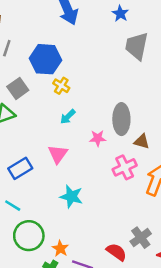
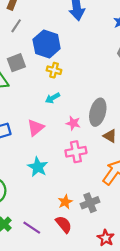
yellow cross: (61, 86) -> (54, 70), turned -32
pink cross: (125, 167) -> (76, 152), moved
gray cross: (141, 238) -> (90, 203), moved
orange star: (60, 249) -> (65, 202), moved

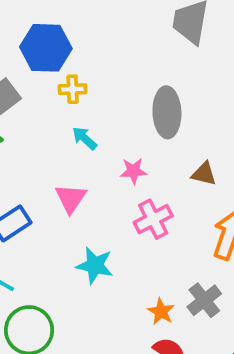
cyan arrow: (53, 98) -> (85, 138), turned 88
gray ellipse: (98, 112) -> (167, 112), moved

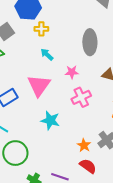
pink triangle: (71, 198) -> (39, 85), size x1.4

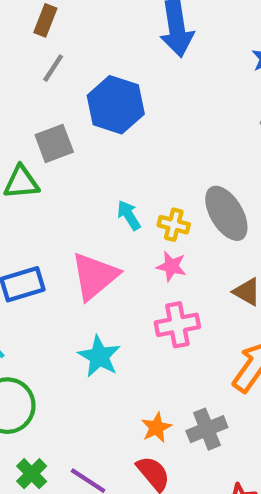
yellow cross: (41, 29) -> (174, 225), moved
gray ellipse: (90, 42) -> (226, 213), turned -45

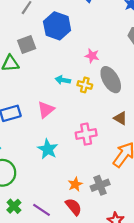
cyan arrow: (129, 215) -> (63, 80), turned -48
pink star: (171, 266) -> (92, 56), moved
pink triangle: (95, 276) -> (46, 110), size x0.7

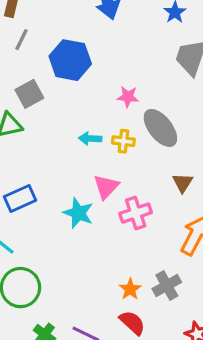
pink triangle: (46, 110) -> (106, 187), moved
brown triangle: (120, 118) -> (183, 183), turned 40
cyan star: (48, 149) -> (78, 213), moved

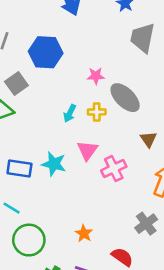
cyan arrow: (90, 139) -> (70, 113), turned -60
blue rectangle: (20, 198) -> (19, 169), turned 40
cyan star: (78, 213) -> (54, 164), moved
orange star: (130, 289) -> (84, 233), moved

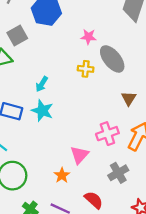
cyan arrow: (70, 113) -> (42, 84), moved
pink triangle: (87, 150) -> (79, 155), moved
pink cross: (114, 169) -> (107, 134), moved

